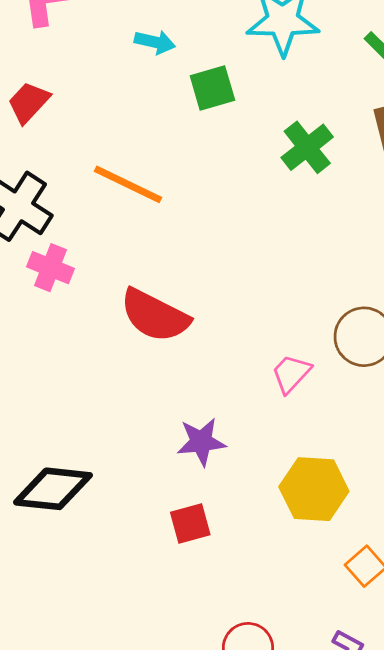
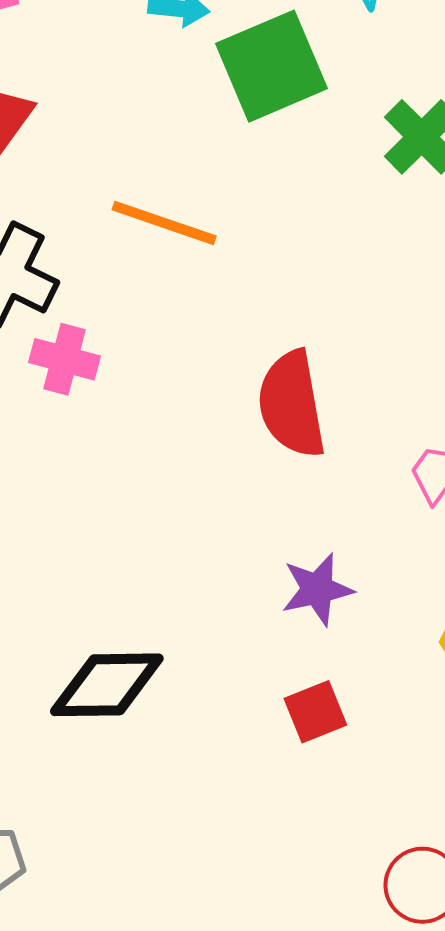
green square: (212, 88) -> (271, 66), size x1.6
red semicircle: (155, 315) -> (292, 404), moved, turned 60

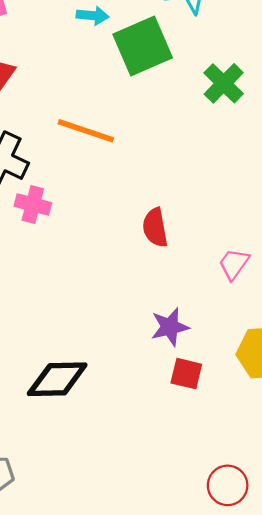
red semicircle: (292, 404) -> (155, 228), size x0.7
red square: (315, 712) -> (186, 374), moved, turned 36

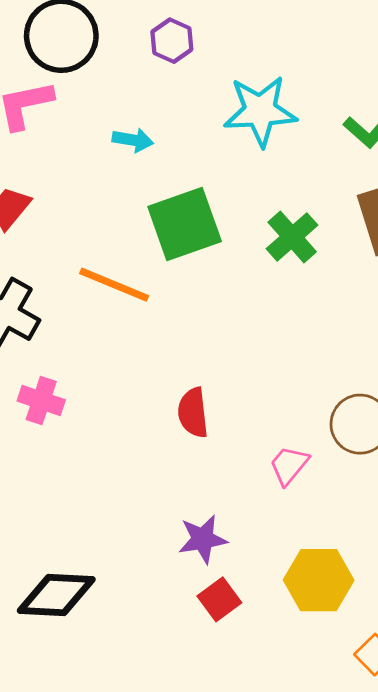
green square: (143, 46) -> (185, 224), moved
pink cross: (33, 205) -> (41, 400), moved
red square: (186, 374) -> (219, 599), turned 36

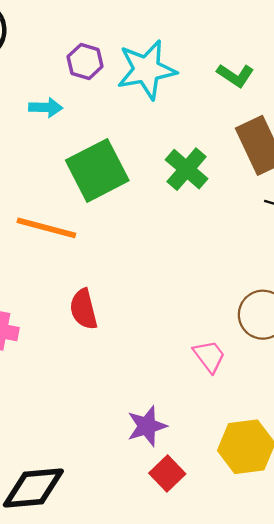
purple hexagon: (172, 41) -> (85, 62), moved
red semicircle: (193, 413) -> (84, 309), moved
pink trapezoid: (289, 465) -> (209, 356), turned 111

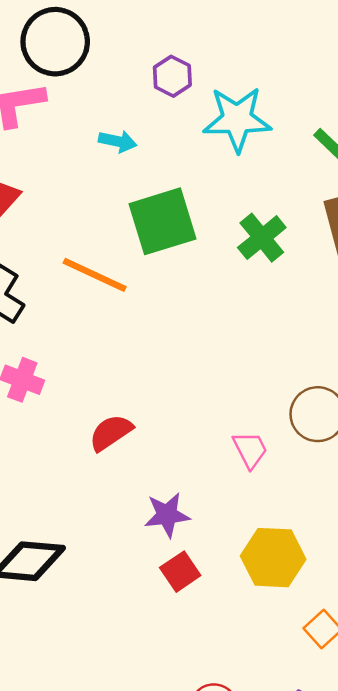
purple hexagon: (85, 62) -> (172, 76), moved
red semicircle: (84, 309) -> (111, 433), moved, turned 60

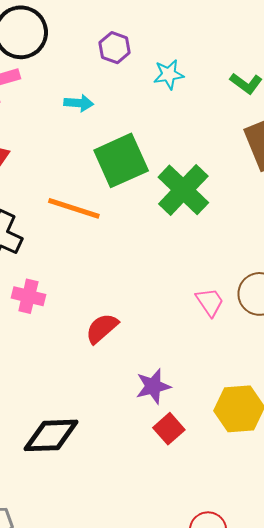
cyan star: (237, 119) -> (169, 74), size x0.6
green cross: (262, 238) -> (183, 190), moved, size x1.4
pink trapezoid: (250, 450) -> (210, 302), moved

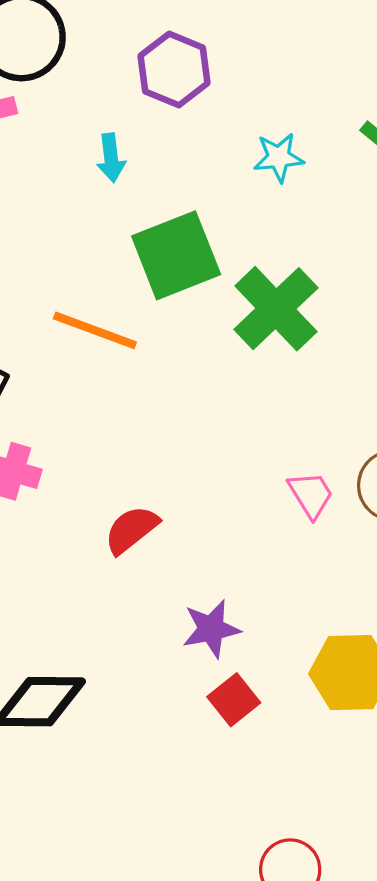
purple hexagon: (115, 48) -> (174, 69), size x1.4
cyan star: (169, 74) -> (279, 157), moved
cyan arrow: (79, 103) -> (111, 158), turned 76

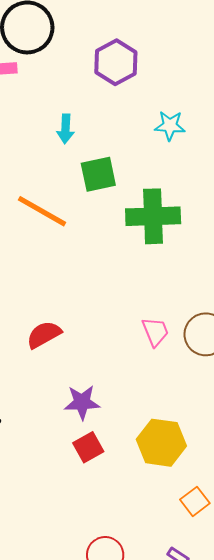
cyan arrow: (111, 158) -> (66, 129), moved
green square: (176, 255) -> (98, 174), size x0.7
green cross: (276, 309) -> (153, 216), turned 32

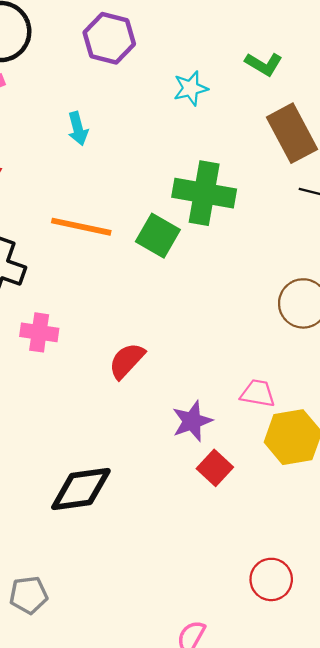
green square: (98, 174) -> (158, 236), moved, turned -30
green cross: (153, 216) -> (204, 193), turned 30
pink trapezoid: (155, 332) -> (258, 393), moved, turned -40

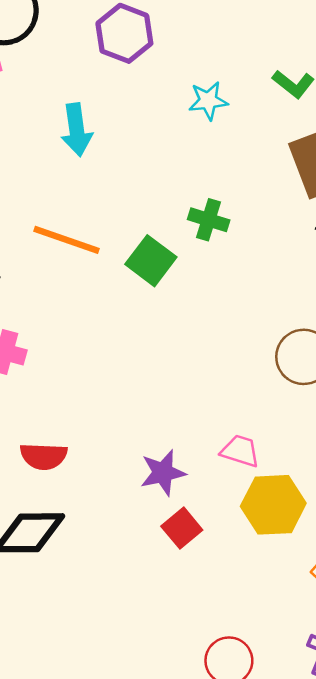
cyan arrow: (78, 129) -> (77, 130), size x1.4
green cross: (204, 193) -> (209, 220), size x0.6
red semicircle: (127, 361) -> (44, 456), moved, turned -138

